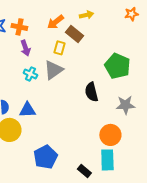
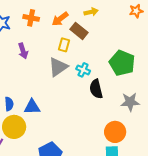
orange cross: (19, 27) -> (31, 18), moved
purple arrow: (25, 48) -> (23, 51), moved
cyan cross: (30, 74) -> (83, 70), moved

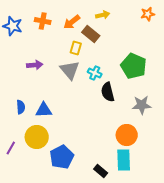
purple arrow: (23, 51) -> (35, 65), moved, turned -77
gray triangle: (58, 67) -> (70, 70), turned -35
yellow circle: (14, 127) -> (37, 137), moved

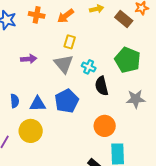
brown rectangle: (91, 34) -> (124, 19), moved
orange circle: (127, 135) -> (105, 126), moved
blue pentagon: (62, 157) -> (67, 101), moved

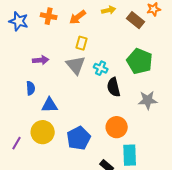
blue semicircle: (15, 101) -> (31, 88), moved
blue pentagon: (67, 101) -> (79, 138), moved

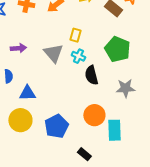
yellow rectangle: (82, 43) -> (75, 35), moved
cyan rectangle: (130, 155) -> (114, 130), moved

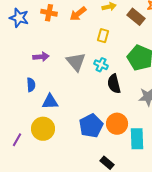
yellow rectangle: (75, 35) -> (103, 36), moved
blue pentagon: (56, 126) -> (91, 126), moved

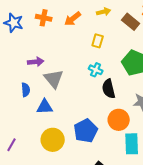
gray triangle: (76, 62) -> (54, 79), moved
orange circle: (117, 124) -> (119, 120), moved
yellow circle: (43, 129) -> (53, 140), moved

